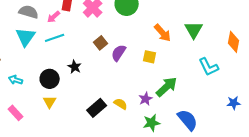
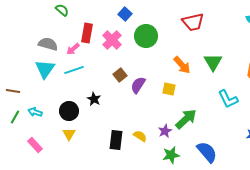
black rectangle: (97, 108) -> (116, 140), turned -42

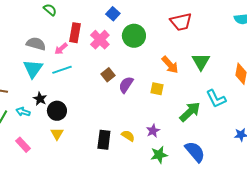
black star: (94, 99) -> (40, 99), moved
green arrow: (186, 119) -> (190, 112), moved

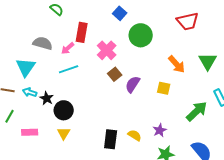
pink cross: (100, 40) -> (107, 50), moved
cyan triangle: (33, 69) -> (26, 67), moved
cyan arrow: (23, 112) -> (30, 92), moved
pink rectangle: (23, 145) -> (30, 132), moved, turned -49

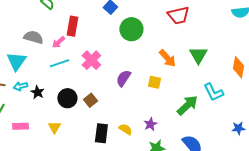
pink cross: (107, 50) -> (91, 60), moved
brown square: (115, 74) -> (90, 100), moved
cyan arrow: (30, 92) -> (20, 86), turned -32
black circle: (64, 110) -> (67, 98), moved

